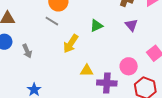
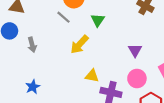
purple triangle: (131, 25) -> (135, 50), moved
green triangle: (96, 26) -> (98, 20), moved, turned -40

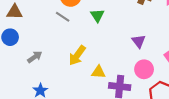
yellow arrow: (79, 44) -> (77, 55), moved
gray arrow: (32, 45) -> (35, 57), moved, turned -104

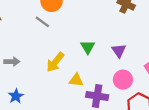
green triangle: (97, 15) -> (88, 47), moved
gray arrow: (35, 57) -> (12, 62), turned 32

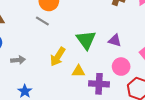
green triangle: (88, 47) -> (86, 40), size x1.5
purple triangle: (119, 51) -> (115, 40), turned -32

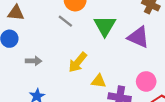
green triangle: (86, 40) -> (105, 26), moved
purple triangle: (115, 40) -> (138, 37), moved, size x1.5

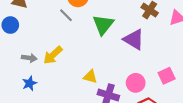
gray arrow: (34, 61) -> (29, 58), moved
yellow arrow: (78, 62) -> (53, 55), moved

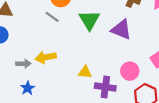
yellow arrow: (53, 55) -> (46, 57), turned 42

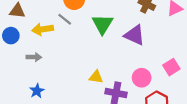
yellow arrow: (46, 57) -> (43, 29), moved
gray arrow: (23, 64) -> (34, 57), moved

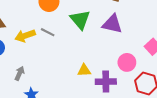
gray line: (65, 19) -> (48, 32), moved
gray arrow: (34, 57) -> (20, 73), moved, turned -56

